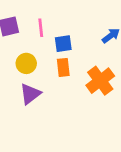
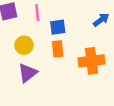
orange cross: (100, 81) -> (91, 61), turned 30

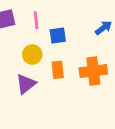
yellow circle: (24, 45) -> (32, 55), moved
orange rectangle: (58, 49) -> (58, 70), moved

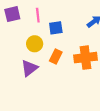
orange rectangle: (58, 70) -> (56, 56), turned 32

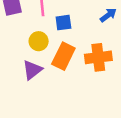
orange rectangle: (56, 56) -> (63, 56), size x1.5

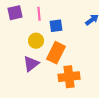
orange cross: (98, 57) -> (69, 77), moved

